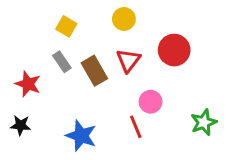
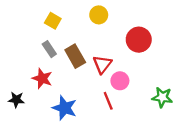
red triangle: (128, 60) -> (102, 64), moved
red star: (28, 84) -> (42, 78), moved
green star: (204, 122) -> (162, 97), turned 30

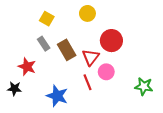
red circle: (139, 40) -> (111, 41), moved
red star: (42, 78) -> (27, 67), moved
red line: (108, 101) -> (87, 82), moved

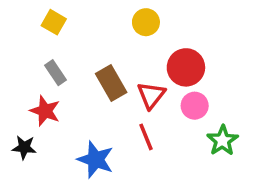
yellow square: (47, 19) -> (54, 22), moved
gray rectangle: (44, 44) -> (55, 73), moved
pink circle: (106, 72) -> (195, 106), moved
green star: (144, 86) -> (222, 140), moved, turned 30

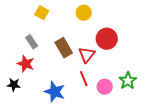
yellow square: (54, 22) -> (42, 13), moved
pink circle: (195, 106) -> (105, 87), moved

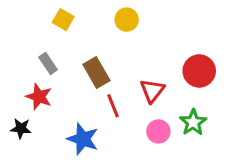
red circle: (107, 39) -> (199, 71), moved
red triangle: (87, 55) -> (152, 91), moved
red line: (84, 79) -> (113, 106), moved

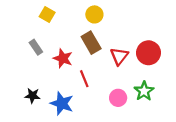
brown rectangle: (96, 72) -> (91, 43), moved
red triangle: (152, 91) -> (119, 56), moved
red star: (39, 97) -> (63, 58), moved
black star: (21, 128) -> (32, 96), moved

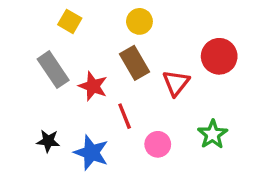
gray rectangle: (36, 47) -> (53, 70), size x1.5
red circle: (148, 53) -> (219, 56), moved
pink circle: (118, 98) -> (158, 144), moved

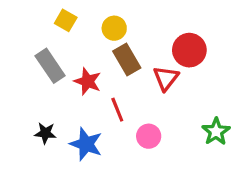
yellow circle: (139, 21) -> (114, 28), moved
red circle: (219, 56) -> (189, 50), moved
green star: (213, 134) -> (216, 131), moved

